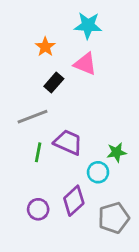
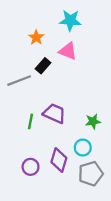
gray line: (32, 117) -> (19, 81), moved
cyan circle: (98, 172) -> (83, 148), moved
purple diamond: (74, 201) -> (59, 160), turned -30

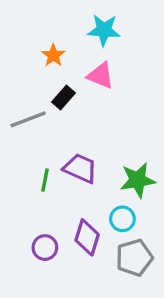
green star: (93, 121) -> (138, 180), size x1.5

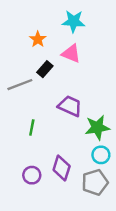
purple trapezoid: (80, 168) -> (70, 106), moved
cyan circle: (122, 219) -> (101, 155), moved

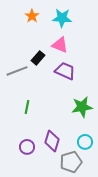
orange star: (38, 39) -> (32, 16), moved
purple trapezoid: (70, 106) -> (65, 71), moved
cyan circle: (101, 155) -> (85, 142), moved
gray pentagon: (95, 182) -> (71, 162), moved

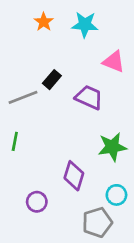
pink triangle: (60, 45) -> (114, 62), moved
green line: (27, 107) -> (15, 141), moved
purple diamond: (52, 141) -> (74, 176), moved

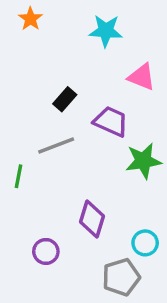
orange star: (44, 22) -> (30, 19), moved
gray line: (23, 97) -> (56, 145), moved
green star: (112, 147) -> (143, 161), moved

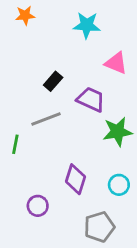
orange star: (30, 19) -> (25, 15), turned 30
cyan circle: (145, 243) -> (119, 185), moved

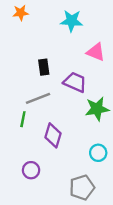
black rectangle: (53, 81) -> (44, 67), turned -49
green line: (15, 144) -> (23, 119), moved
purple diamond: (76, 179) -> (53, 135), moved

